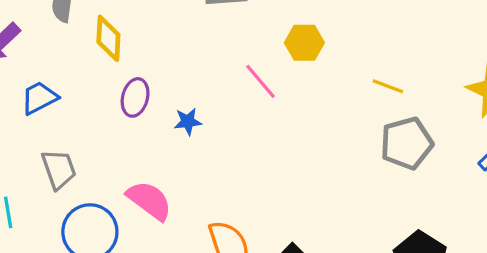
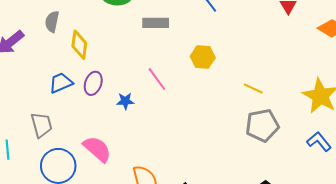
pink line: (261, 81) -> (157, 79), moved
blue trapezoid: (39, 98) -> (61, 83), moved

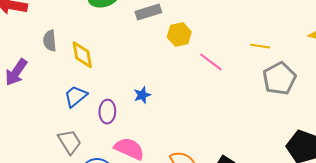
yellow hexagon: (203, 57) -> (179, 35), moved
pink line: (157, 79) -> (211, 62), moved
purple ellipse: (93, 83) -> (107, 112), moved

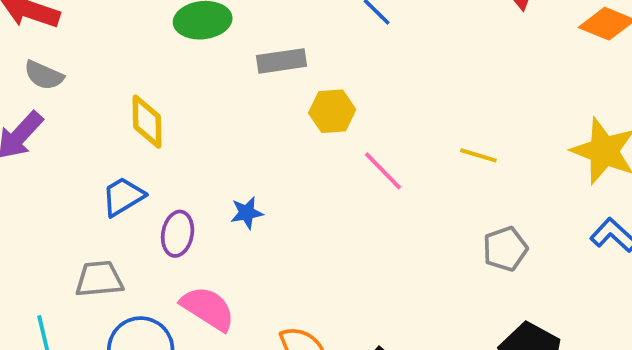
gray semicircle: (50, 41) -> (44, 75), moved, turned -70
gray pentagon: (279, 79) -> (505, 249), moved, size x0.7
gray trapezoid: (70, 142) -> (99, 279), turned -72

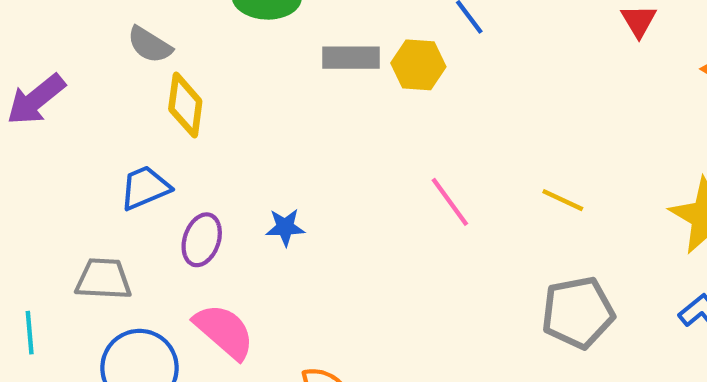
gray semicircle: (44, 75) -> (150, 45), moved
yellow hexagon: (332, 111) -> (418, 65), moved
gray pentagon: (505, 249) -> (578, 313), size x1.4

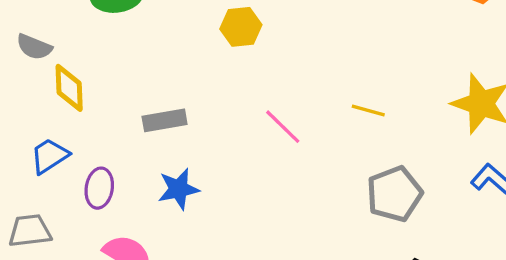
gray rectangle: (351, 58) -> (165, 120), moved
blue star: (285, 227) -> (179, 189), moved, size x1.4

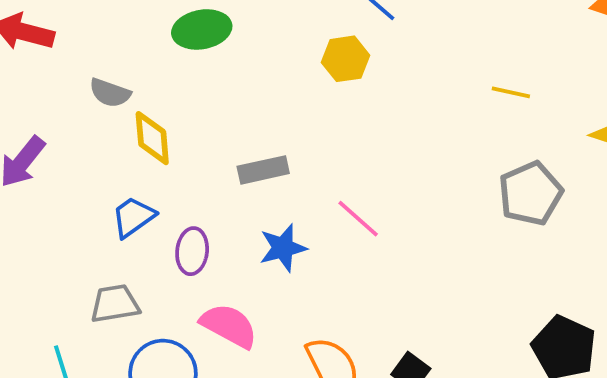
yellow line: (368, 111) -> (511, 92), moved
pink line: (283, 127) -> (358, 219), moved
gray pentagon: (394, 194) -> (530, 193), moved

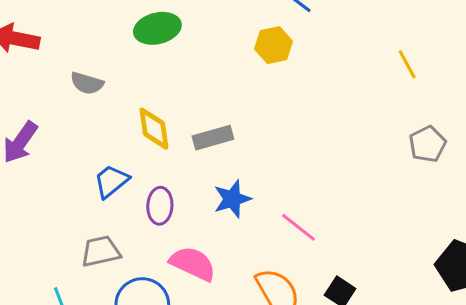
yellow line: (511, 92) -> (407, 64), turned 52
yellow diamond: (152, 138) -> (154, 129), moved
gray pentagon: (530, 193) -> (427, 144), size x0.7
pink line: (358, 219) -> (298, 227), moved

